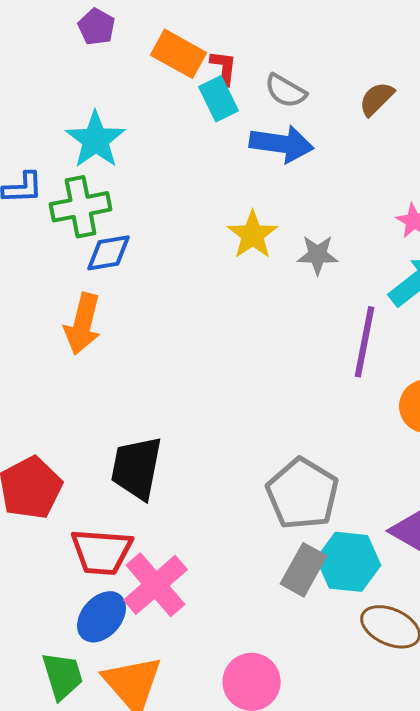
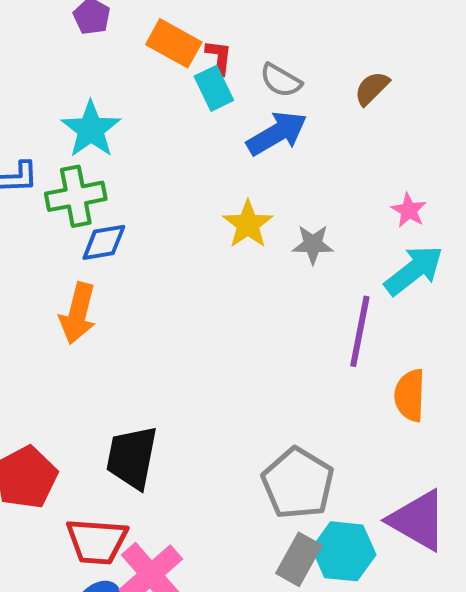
blue arrow: (282, 144) -> (277, 133), turned -38

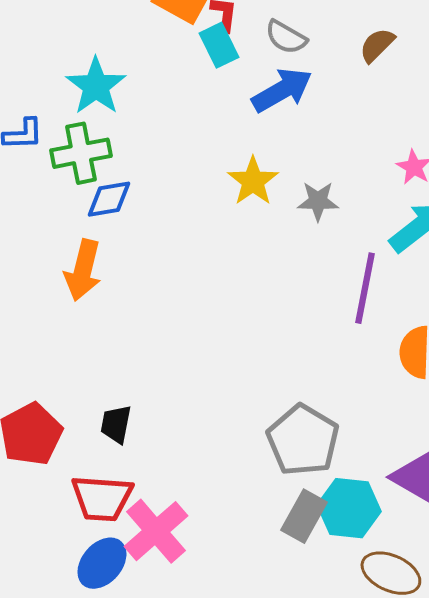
black trapezoid: (132, 457) -> (116, 424), moved, size x0.6

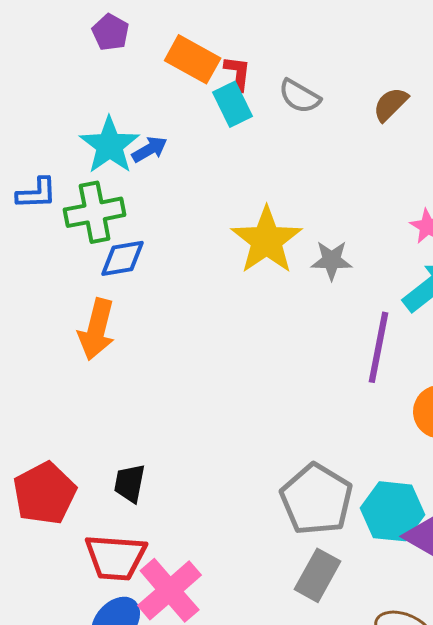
blue arrow: (282, 90) -> (150, 149), moved, size x0.6
yellow star: (253, 181) -> (267, 240), size x1.4
cyan hexagon: (349, 508) -> (393, 511), moved

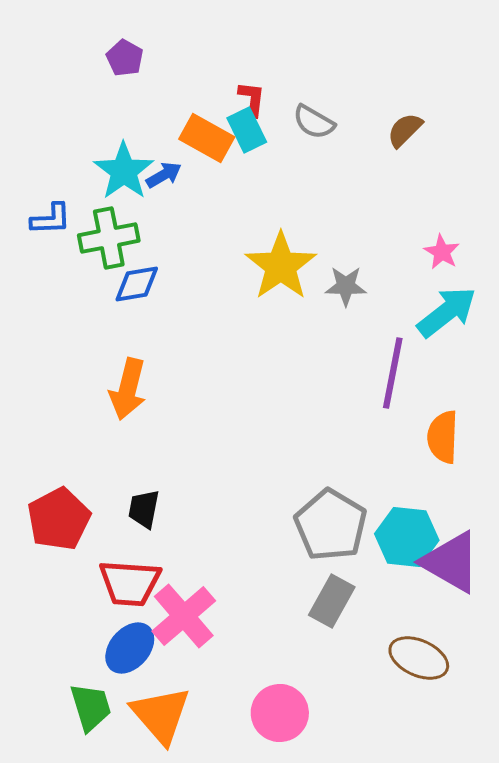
orange rectangle: (193, 59) -> (207, 138), moved
orange arrow: (97, 329) -> (128, 389), moved

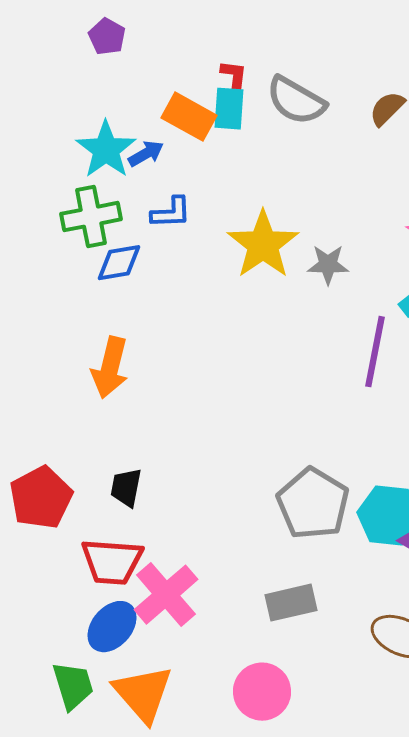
gray semicircle: (314, 122) -> (296, 101), size x1.4
cyan rectangle: (247, 130) -> (229, 109), turned 30
blue L-shape: (51, 219) -> (171, 213), moved
gray rectangle: (332, 601) -> (291, 603), moved, turned 48

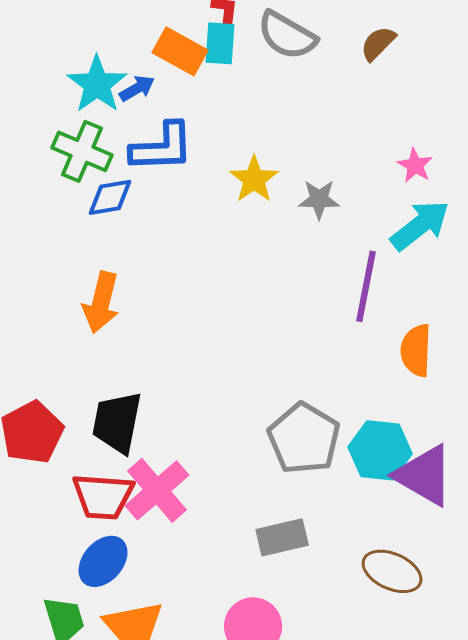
blue L-shape: (171, 213) -> (162, 147), size x1.6
green cross: (91, 217) -> (82, 151), turned 34
yellow star: (263, 245) -> (254, 179), size x0.7
black trapezoid: (126, 488) -> (117, 422), size x1.6
pink cross: (166, 595) -> (157, 490), moved

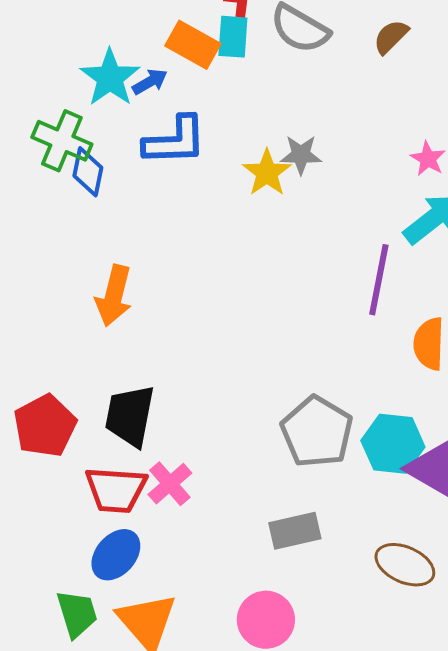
green cross: (82, 151) -> (62, 141), moved
blue diamond: (110, 197) -> (88, 172), moved, turned -69
gray star: (319, 199) -> (301, 155), moved
pink cross: (157, 490) -> (170, 484), size x0.7

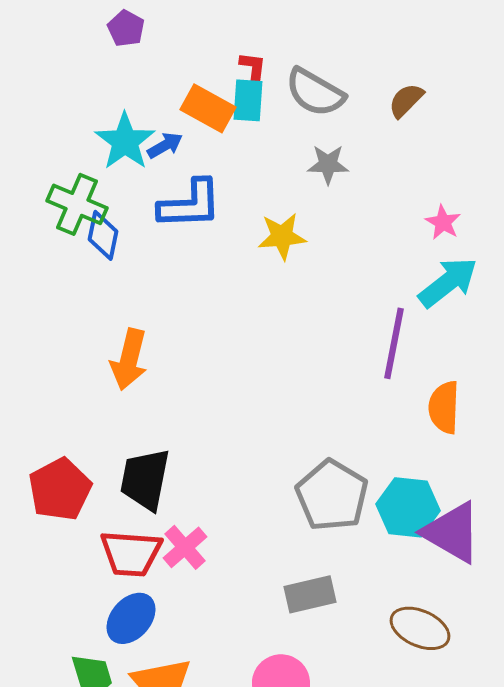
gray star: (301, 155) -> (328, 164), moved
yellow star: (267, 173) -> (282, 236), turned 30

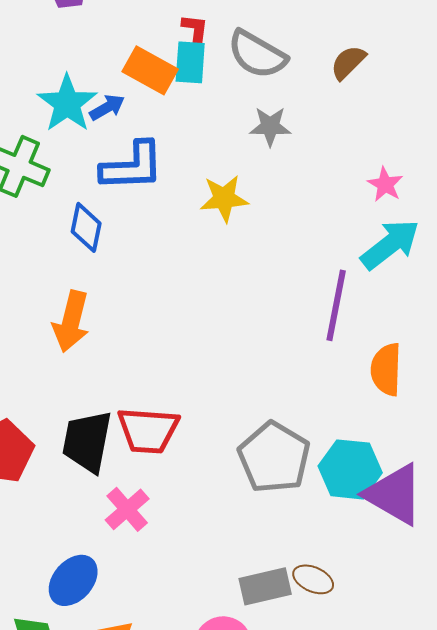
blue diamond: (103, 235) -> (86, 227), moved
red trapezoid: (131, 553) -> (148, 430), moved
gray rectangle: (310, 594) -> (265, 586), moved
brown ellipse: (420, 628) -> (313, 579), moved, size x0.7

